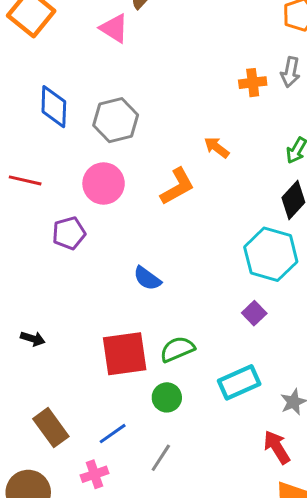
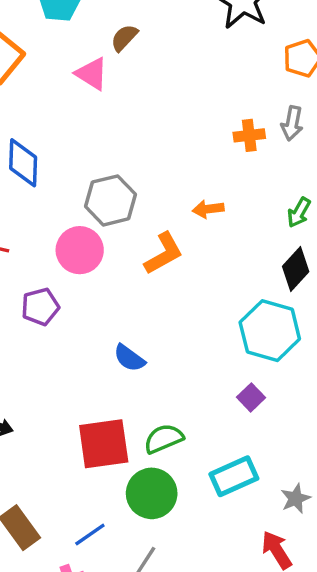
gray hexagon: (116, 120) -> (111, 200), moved
orange arrow: (217, 147) -> (208, 209), turned -44
green circle: (167, 397) -> (152, 493), size x1.5

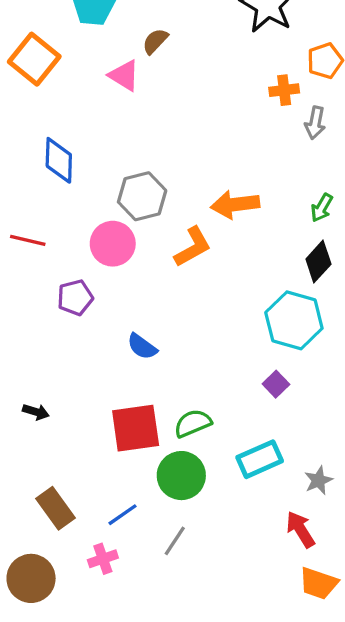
orange cross: (249, 135) -> (284, 90), moved
orange arrow: (208, 209) -> (235, 204), size x1.6
blue semicircle: (129, 358) -> (142, 347), moved

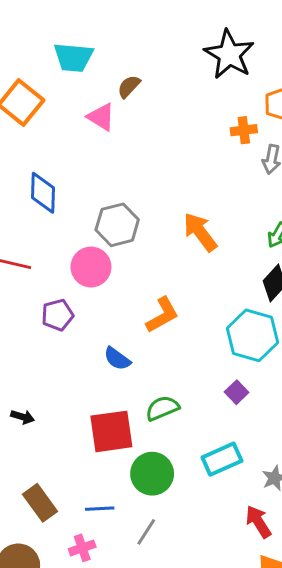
orange arrow: (235, 204) -> (200, 232), turned 60
orange L-shape: (193, 247) -> (162, 315), moved
green semicircle: (193, 423) -> (162, 408), moved
blue line: (122, 515) -> (100, 509), turned 32

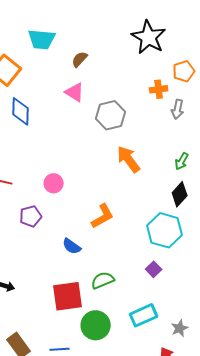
pink triangle: (101, 117) -> (75, 92), moved
blue diamond: (43, 193) -> (21, 111), moved
gray hexagon: (117, 225) -> (111, 115), moved
pink circle: (91, 267) -> (54, 183), size x0.7

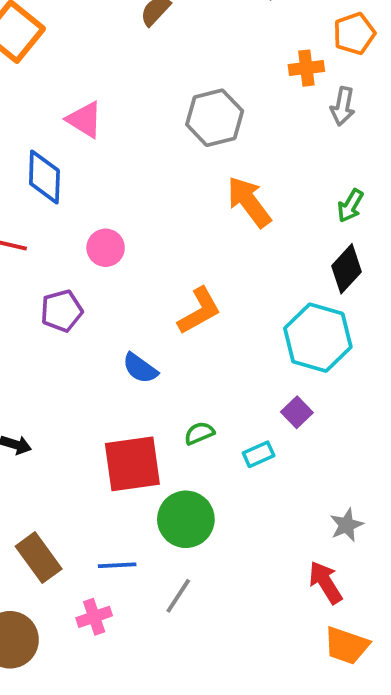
pink triangle: (75, 92) -> (85, 120), moved
blue diamond: (21, 111) -> (44, 177), moved
green semicircle: (103, 280) -> (199, 433), size x0.7
cyan rectangle: (144, 315) -> (259, 454), moved, size x0.6

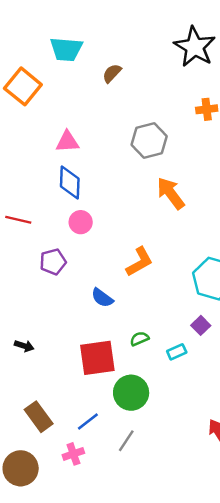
pink triangle: (85, 120) -> (67, 142), turned -35
blue diamond: (44, 177) -> (70, 183), moved
blue line: (117, 565) -> (88, 422), turned -35

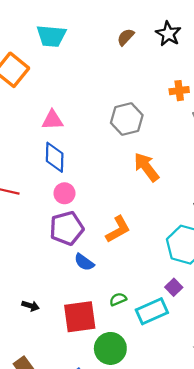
black star: (195, 47) -> (168, 34), size x0.7
brown semicircle: (112, 73) -> (126, 37), moved
purple pentagon: (53, 262) -> (67, 228), moved, size x1.4
black arrow: (24, 346) -> (31, 306), moved
cyan rectangle: (177, 352) -> (152, 311), size x1.8

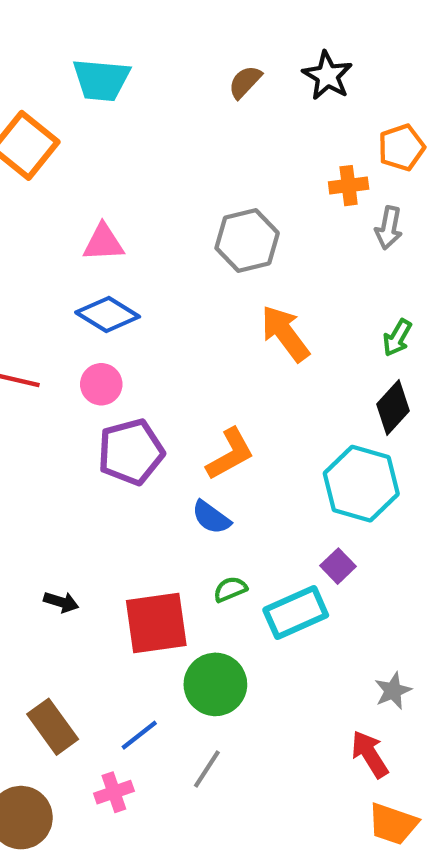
blue diamond: (55, 157) -> (108, 314), turned -60
pink circle: (64, 193) -> (101, 384), moved
blue semicircle: (84, 262) -> (211, 517), moved

